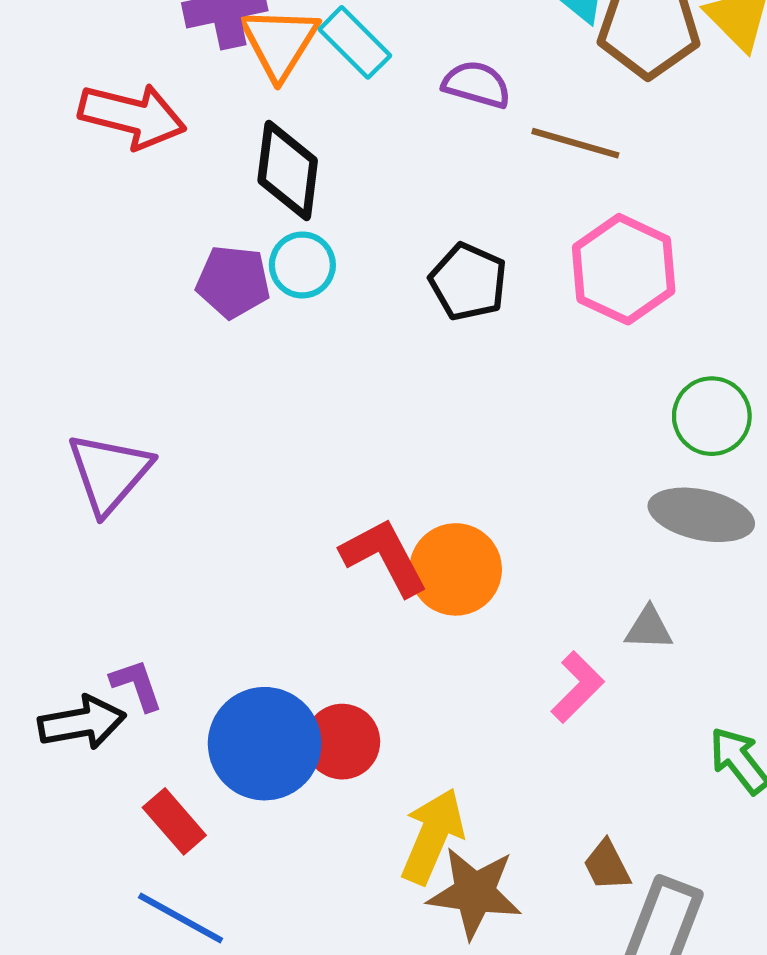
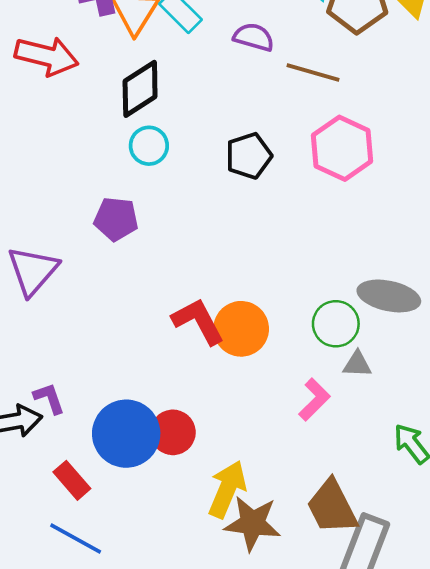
black diamond: (288, 170) -> (140, 89), turned 50
purple pentagon: (233, 282) -> (116, 219), moved
black pentagon: (468, 282) -> (249, 156), turned 30
green circle: (712, 416) -> (336, 324), moved
brown trapezoid: (607, 865) -> (332, 507), size x1.8

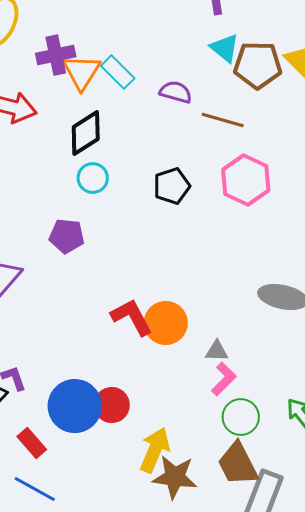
green circle: (336, 324) -> (241, 417), moved
gray triangle: (357, 364) -> (217, 351), moved

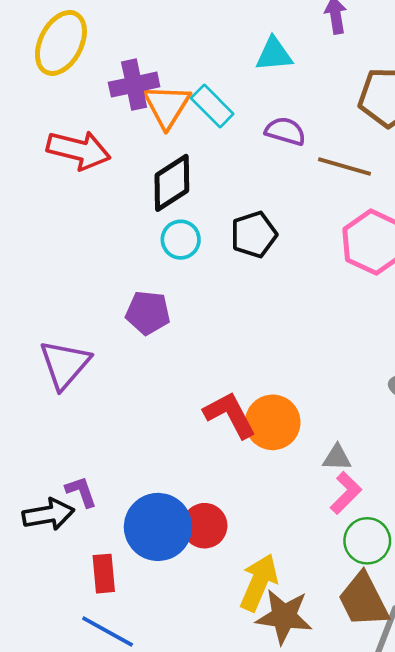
cyan triangle: (225, 48) -> (274, 54), moved, turned -44
black pentagon: (172, 186) -> (254, 235), moved
red rectangle: (32, 443) -> (104, 574), turned 36

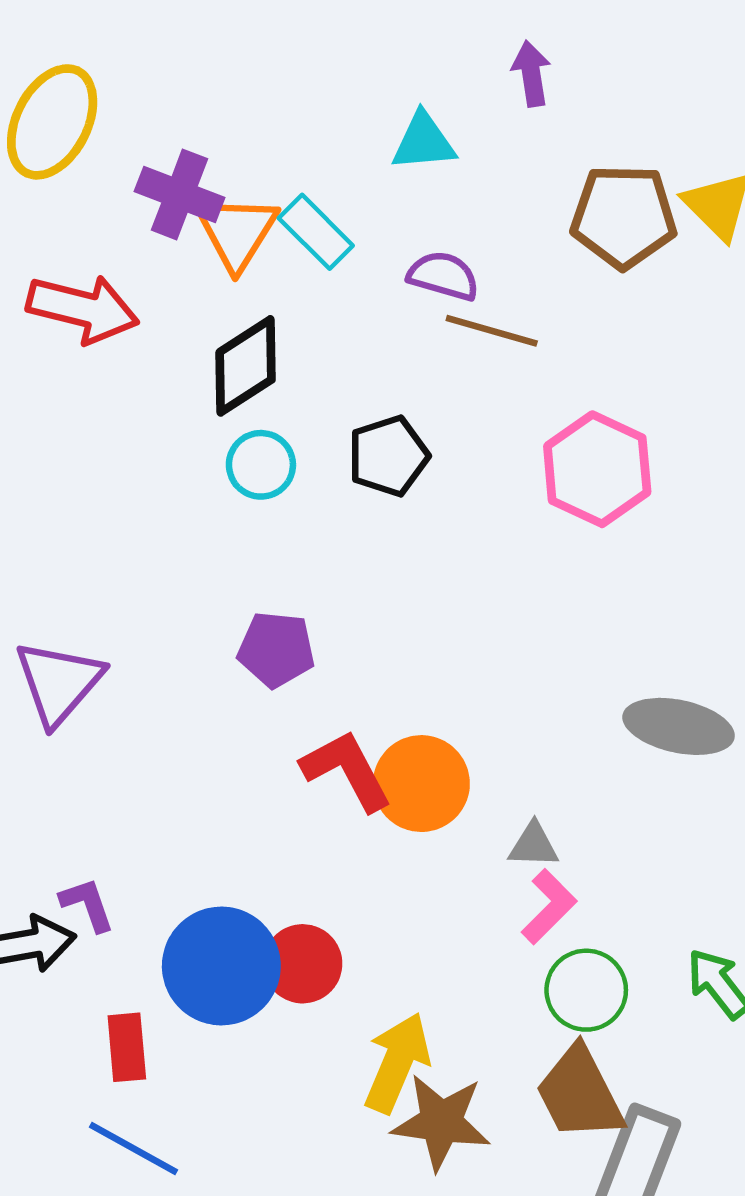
purple cross: (134, 85) -> (180, 194), turned 33
brown line: (345, 166) -> (492, 331), moved
purple pentagon: (148, 313) -> (276, 649), moved

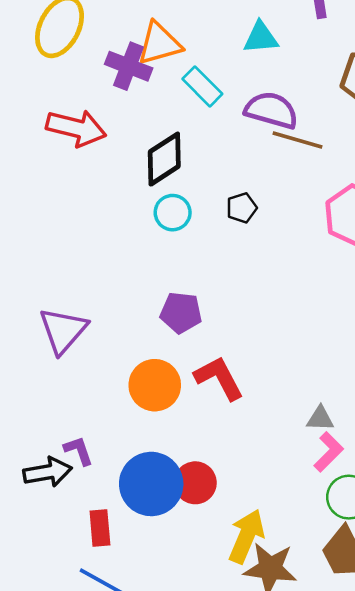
orange triangle: (237, 232) -> (160, 44), moved, turned 42
purple semicircle: (443, 276) -> (271, 110), size x1.4
black pentagon: (388, 456) -> (242, 208), size x0.7
orange circle: (421, 784) -> (155, 385), moved

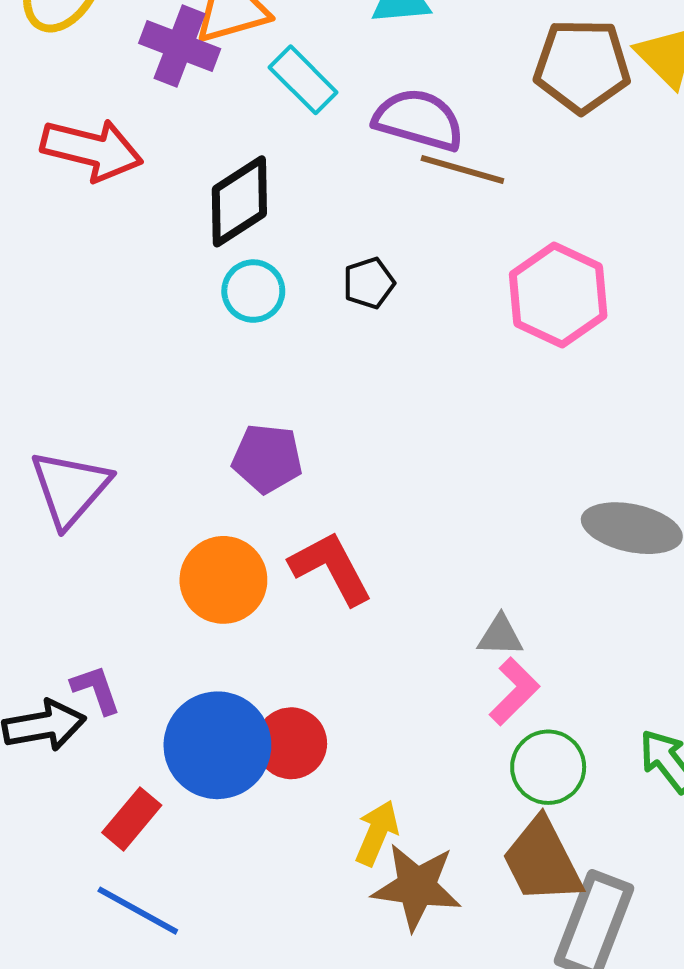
red rectangle: (100, 528) -> (132, 819), turned 45
yellow arrow: (246, 536) -> (377, 833), size x0.7

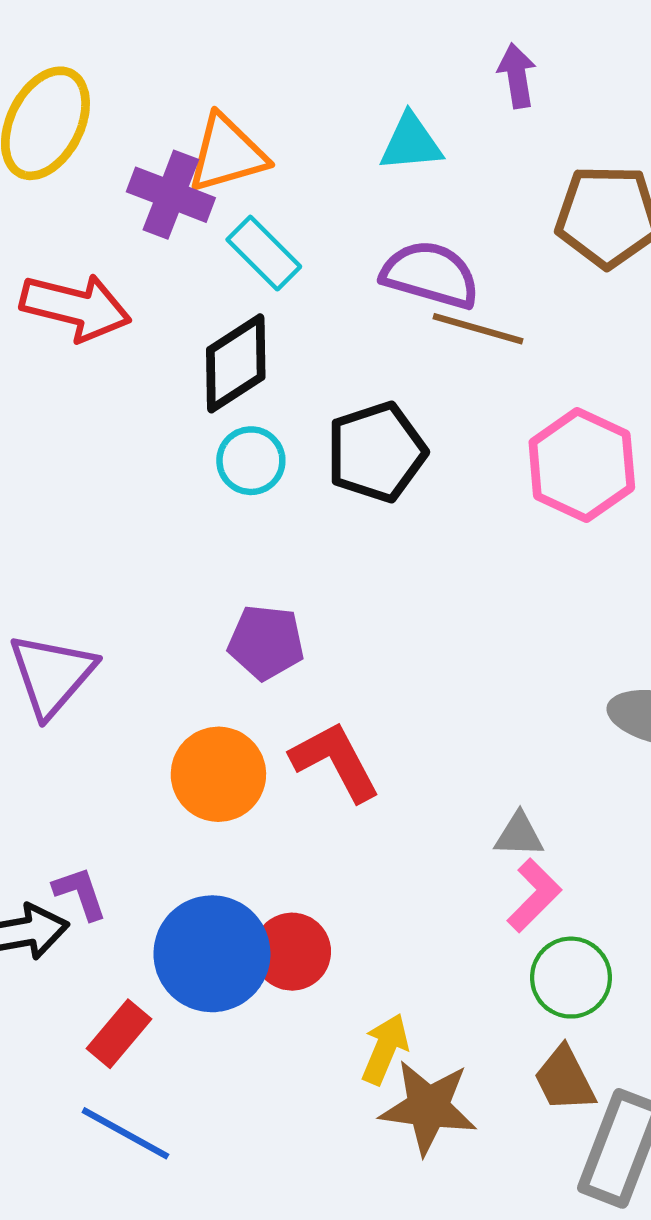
cyan rectangle: (303, 80) -> (264, 253), moved
black pentagon: (369, 283) -> (376, 452), size x1.8
brown trapezoid: (542, 861) -> (564, 1079), size x0.7

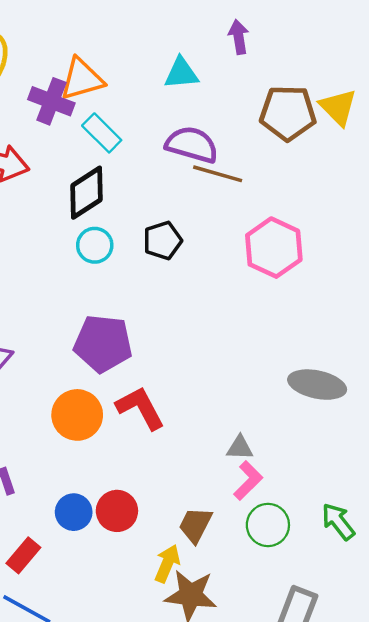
black pentagon: (376, 452) -> (163, 241), size x0.7
purple pentagon: (266, 642) -> (103, 344), size x1.4
blue circle: (212, 954) -> (74, 512), size x0.6
brown trapezoid: (564, 1079) -> (195, 525), moved, turned 54

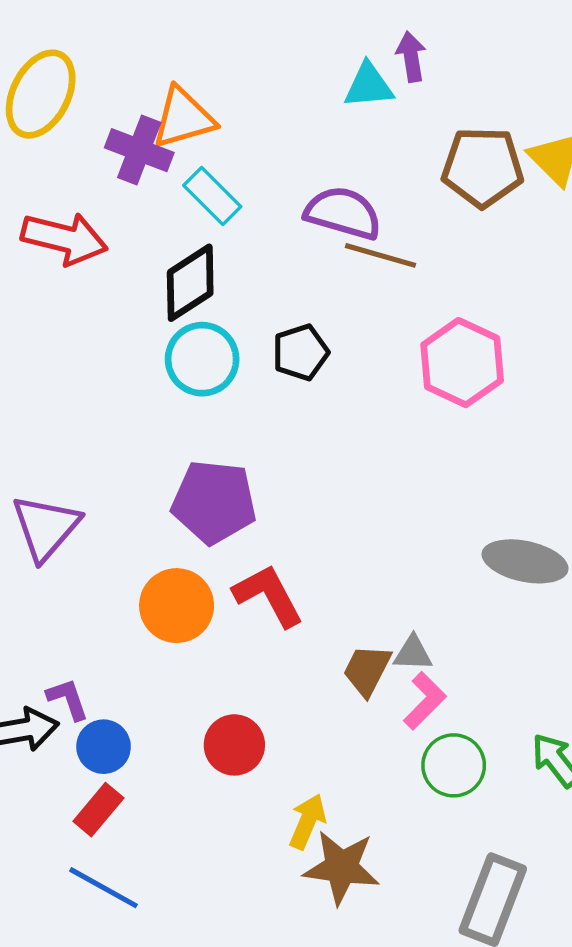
cyan triangle: (181, 73) -> (369, 86), moved
cyan circle: (95, 245) -> (202, 359), size x1.4
blue circle: (74, 512) -> (104, 747), moved
brown trapezoid: (195, 525) -> (367, 670), moved

